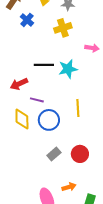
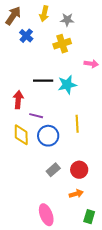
red arrow: (19, 84) -> (18, 100), turned 120
orange arrow: (69, 187) -> (76, 194), moved

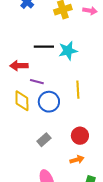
pink arrow: (91, 64) -> (90, 11), moved
red arrow: (18, 100) -> (19, 66), turned -96
gray rectangle: (53, 170) -> (44, 140), moved

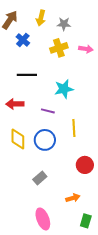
black line: (44, 47) -> (27, 75), moved
purple line: (37, 82) -> (48, 111), moved
red circle: (80, 136) -> (85, 165), moved

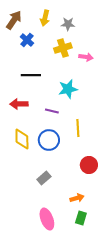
pink arrow: (86, 49) -> (86, 57), moved
green rectangle: (86, 221) -> (81, 218), moved

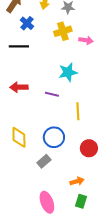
black line: (31, 75) -> (19, 46), moved
yellow diamond: (22, 139) -> (19, 137), moved
blue circle: (49, 140) -> (54, 137), moved

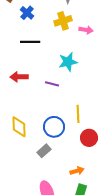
black line: (19, 46) -> (30, 42), moved
yellow line: (78, 111) -> (78, 114), moved

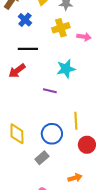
red arrow: (19, 77) -> (17, 71), moved, turned -36

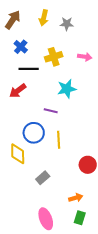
blue cross: (25, 20) -> (21, 47), moved
yellow cross: (61, 28) -> (54, 57), moved
yellow line: (76, 121) -> (59, 140), moved
blue circle: (52, 134) -> (34, 133), moved

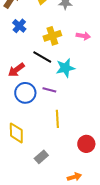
black line: (29, 69) -> (42, 57), moved, turned 30
blue circle: (34, 133) -> (25, 93), moved

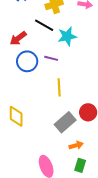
yellow diamond: (16, 133) -> (16, 116), moved
gray rectangle: (41, 157) -> (65, 122), moved, size x1.5

